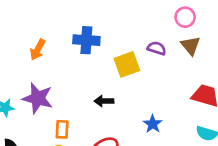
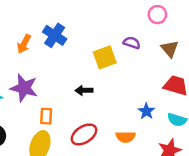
blue cross: (86, 40) -> (55, 35), moved, turned 30
brown triangle: (190, 46) -> (170, 49), moved
blue star: (153, 124) -> (146, 111), moved

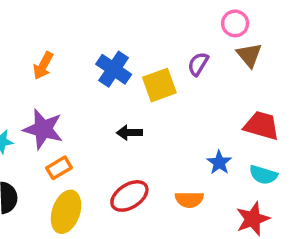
blue cross: (55, 35) -> (114, 69), moved
purple semicircle: (132, 43) -> (198, 64), turned -77
brown triangle: (170, 49) -> (249, 55), moved
orange rectangle: (46, 116) -> (59, 168), moved, turned 56

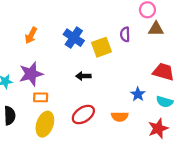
brown triangle: (249, 55) -> (156, 29), turned -49
purple semicircle: (198, 64) -> (125, 34), turned -32
purple star: (43, 129) -> (31, 74), turned -30
orange rectangle: (59, 168) -> (41, 97), turned 32

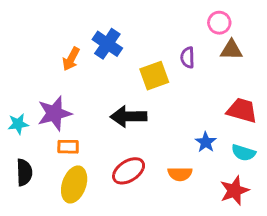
orange arrow: (31, 35) -> (71, 59), moved
blue cross: (74, 38) -> (107, 44), moved
black arrow: (83, 76) -> (129, 116), size x1.6

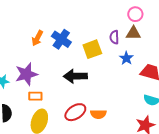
blue cross: (107, 44) -> (61, 39), moved
brown triangle: (231, 50) -> (133, 33), moved
blue star: (206, 142) -> (126, 58), moved
orange semicircle: (180, 174) -> (98, 114), moved

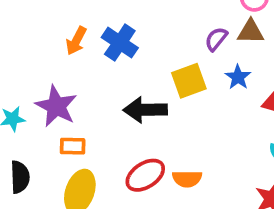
purple semicircle: (114, 37) -> (216, 39), turned 40
yellow square: (92, 49) -> (189, 81), moved
purple star: (26, 74) -> (56, 106), turned -30

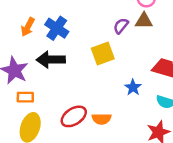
blue star: (238, 77) -> (133, 87), moved
black arrow: (145, 110) -> (51, 60), moved

